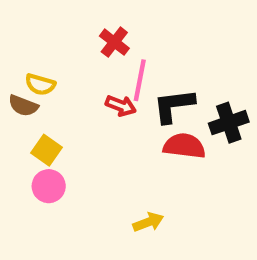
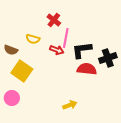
yellow semicircle: (40, 84) -> (33, 39), moved
yellow square: (47, 150) -> (22, 71), size x1.5
pink circle: (49, 186) -> (12, 98), moved

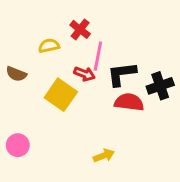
yellow semicircle: (33, 39) -> (49, 46), moved, turned 152
yellow square: (22, 71) -> (61, 95), moved

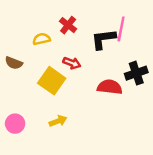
pink line: (98, 56) -> (121, 29), moved
black L-shape: (122, 74) -> (103, 39), moved
yellow arrow: (104, 156) -> (58, 121), moved

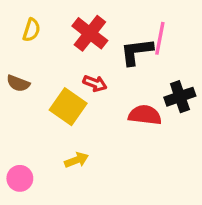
red cross: (68, 25) -> (90, 33), size x1.5
yellow semicircle: (42, 39) -> (32, 30), moved, turned 120
pink circle: (15, 124) -> (20, 178), moved

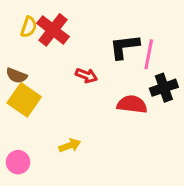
red cross: (90, 33) -> (53, 30), moved
pink line: (160, 38) -> (149, 54), moved
yellow square: (68, 107) -> (24, 100), moved

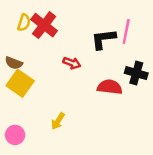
pink line: (149, 54) -> (126, 31), moved
black cross: (164, 88) -> (136, 73), turned 35
yellow arrow: (70, 145) -> (58, 121), turned 144

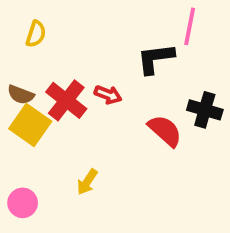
red cross: (44, 25) -> (66, 100), moved
pink line: (126, 31) -> (190, 26), moved
red semicircle: (110, 87) -> (165, 131), turned 35

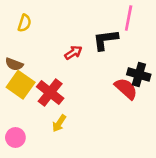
red arrow: (108, 95) -> (73, 53), moved, turned -54
red cross: (66, 100) -> (50, 92), moved
red semicircle: (165, 131) -> (126, 89), moved

